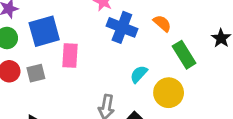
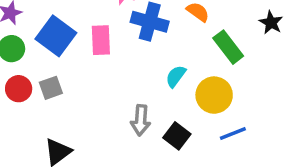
blue square: (44, 31) -> (56, 36), turned -32
pink rectangle: (70, 55) -> (101, 40), moved

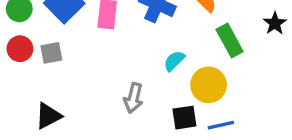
black square: (177, 136) -> (184, 118), moved, turned 35

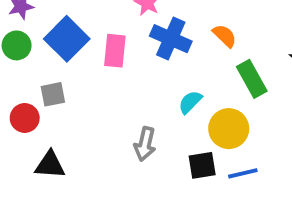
red circle: (20, 49) -> (25, 118), moved
black triangle: (48, 116) -> (50, 165), turned 32

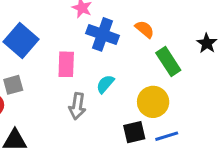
pink rectangle: (115, 51) -> (66, 64), moved
cyan semicircle: (190, 102) -> (105, 84), moved
gray arrow: (145, 144) -> (77, 106), moved

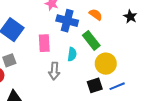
black star: (207, 43) -> (130, 17), moved
green rectangle: (168, 62) -> (91, 40), moved
cyan semicircle: (105, 84) -> (72, 54), turned 152

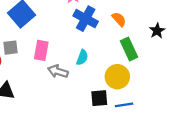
green rectangle: (91, 40) -> (129, 49), moved
pink rectangle: (44, 43) -> (41, 50), moved
gray arrow: (54, 71) -> (58, 71), turned 90

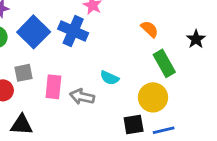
blue cross: (86, 19) -> (73, 31), moved
pink rectangle: (41, 50) -> (53, 87), moved
cyan semicircle: (82, 57) -> (110, 78), turned 98

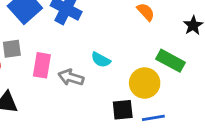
green rectangle: (164, 63) -> (171, 61), moved, turned -36

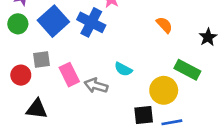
pink rectangle: (42, 65) -> (69, 75), turned -35

